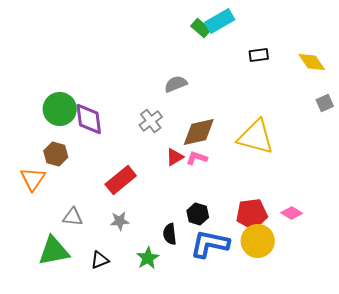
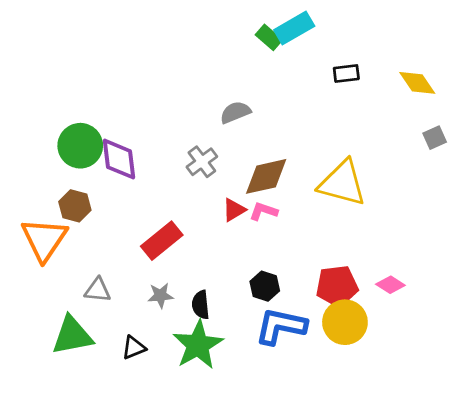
orange triangle: (33, 179) -> (44, 239), size x1.4
black semicircle: (170, 234) -> (201, 305), moved
green star: (148, 258) -> (198, 345), size x1.6

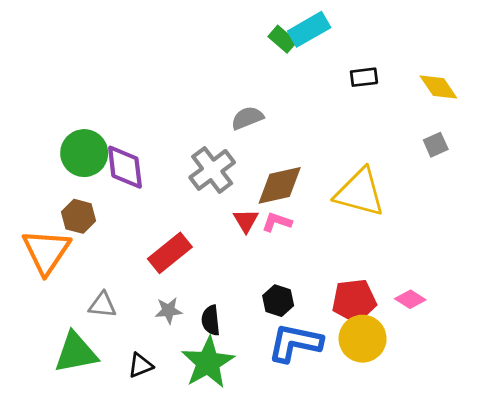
gray square: (435, 138) -> (436, 145), moved
gray cross: (202, 162) -> (212, 170), size x1.4
red triangle: (234, 210) -> (246, 221), turned -30

